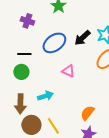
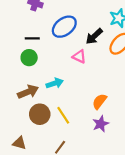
black arrow: (82, 38) -> (94, 36), moved
brown arrow: (20, 104) -> (28, 92), turned -114

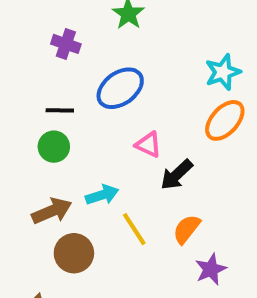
black arrow: (94, 36) -> (177, 175), moved
yellow line: (63, 115) -> (134, 229), moved
purple star: (101, 124) -> (211, 269), moved

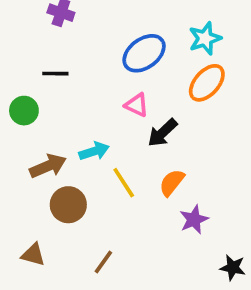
blue ellipse: (120, 88) -> (144, 53), moved
green circle: (54, 147) -> (24, 111), moved

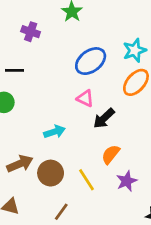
black line: (55, 74) -> (15, 70), moved
brown arrow: (48, 166) -> (20, 164), moved
yellow line: (124, 183) -> (87, 180), moved
brown circle: (68, 205) -> (51, 173), moved

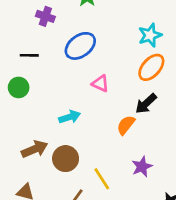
blue ellipse: (91, 61) -> (80, 46), moved
black arrow: (104, 118) -> (146, 104), moved
orange semicircle: (111, 154) -> (126, 125), moved
yellow line: (87, 180) -> (102, 179), moved

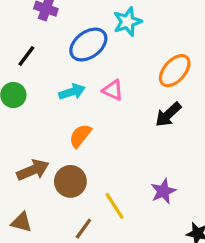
cyan star: (150, 35) -> (127, 22), moved
black line: (29, 55) -> (26, 56), turned -54
cyan arrow: (70, 117) -> (72, 92), moved
orange semicircle: (126, 125) -> (80, 136), moved

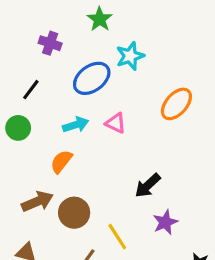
black arrow: (168, 115) -> (148, 186), moved
orange semicircle: (80, 136) -> (61, 162), moved

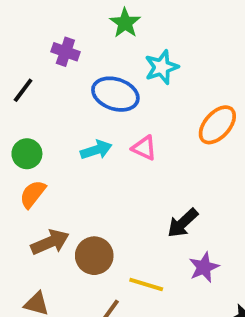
blue ellipse: (92, 78) -> (115, 94), turned 54
black line: (31, 90) -> (23, 90), moved
orange semicircle: (61, 162) -> (33, 194), moved
yellow line: (117, 237) -> (146, 285), turned -40

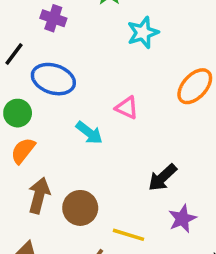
blue ellipse: (115, 94) -> (53, 79), moved
cyan arrow: (96, 150) -> (89, 133), moved, turned 56
brown arrow: (50, 242) -> (39, 195), turned -52

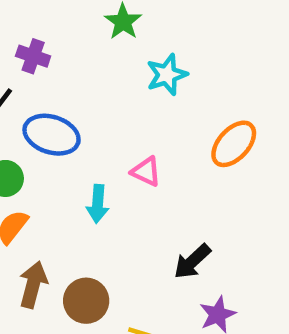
purple cross: (53, 18) -> (33, 56), moved
cyan arrow: (89, 133) -> (98, 204), turned 56

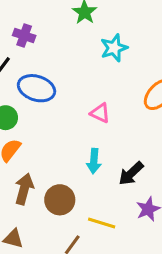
cyan arrow: (98, 204) -> (94, 161), moved

